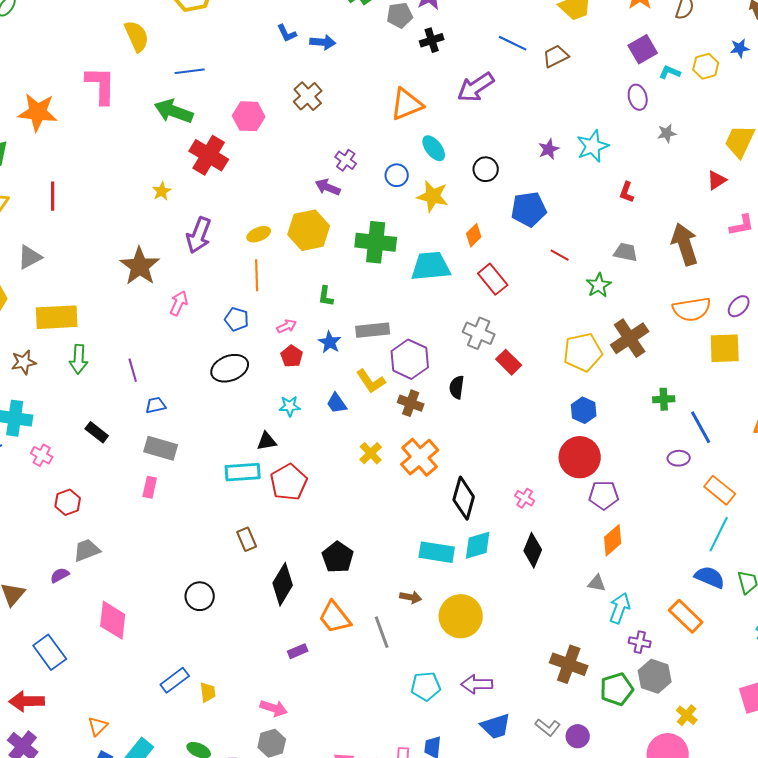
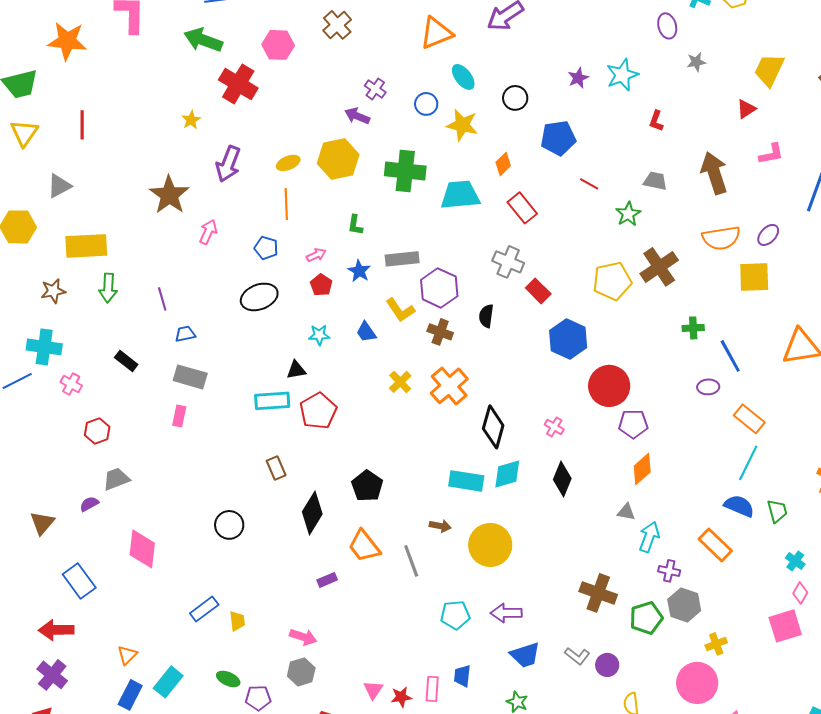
blue hexagon: (584, 410) -> (568, 339), moved, size x1.5
yellow cross: (687, 715) -> (716, 644), turned 30

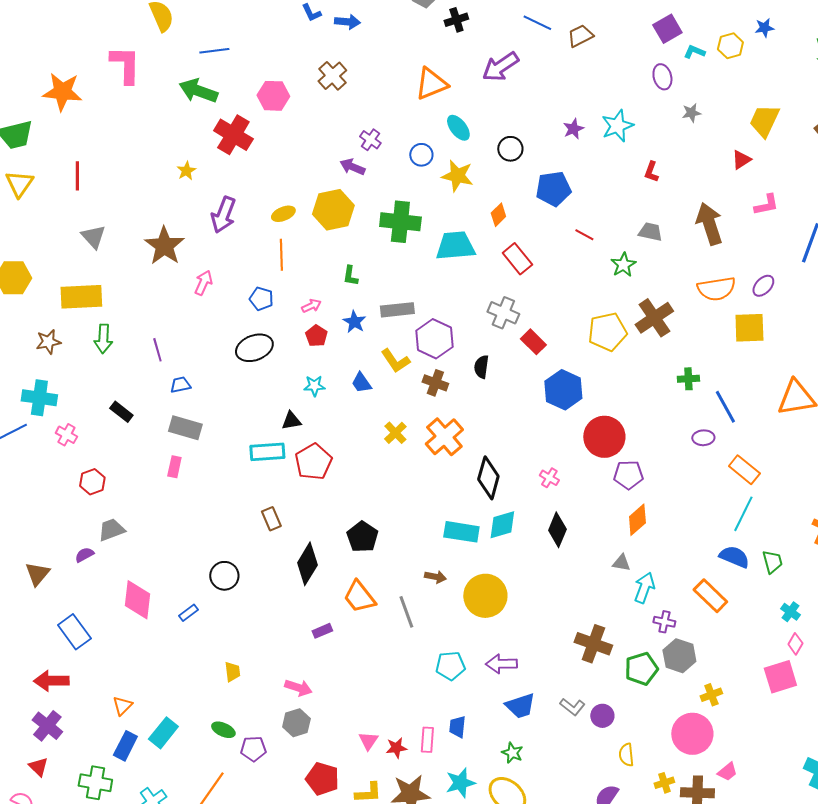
gray triangle: (59, 186) -> (93, 237), moved, turned -44
blue rectangle: (204, 609) -> (188, 613), moved, size x0.7

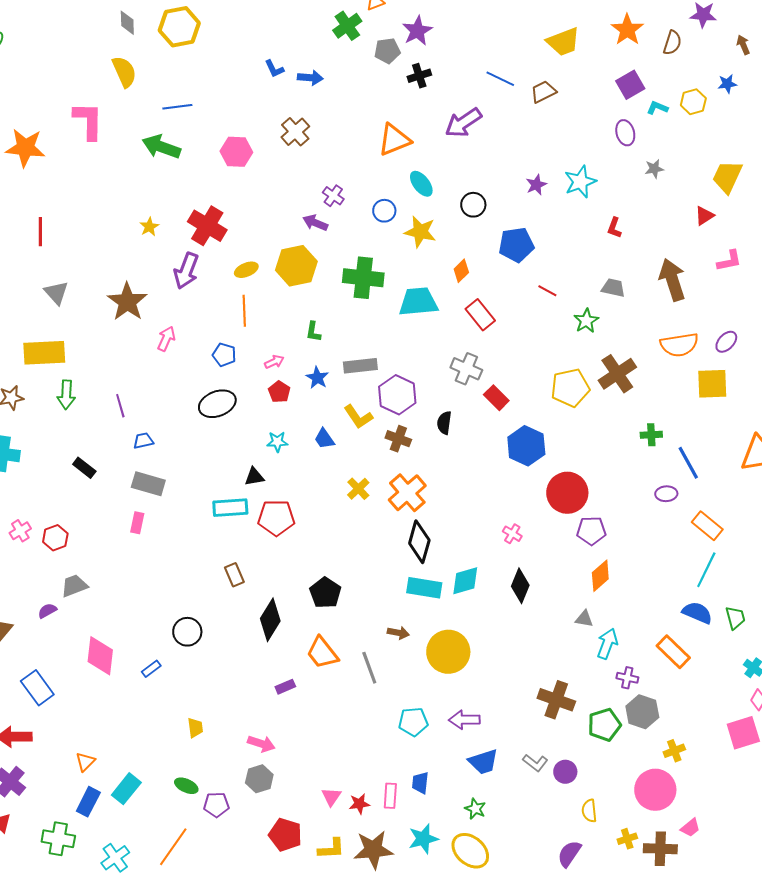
red cross: (233, 135) -> (207, 226), moved
pink cross: (66, 435) -> (20, 531), moved, turned 30
red pentagon: (313, 462) -> (276, 518), turned 30
black diamond: (488, 478) -> (419, 542), moved

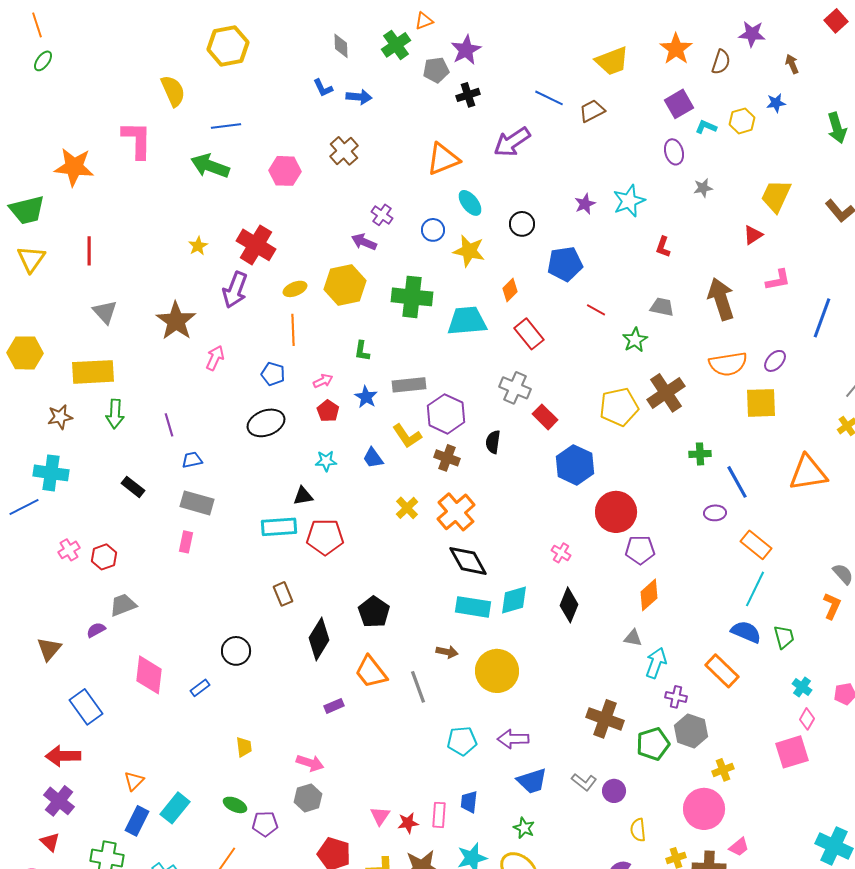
gray diamond: (127, 23) -> (341, 46), moved
black diamond: (419, 542) -> (468, 561), turned -45

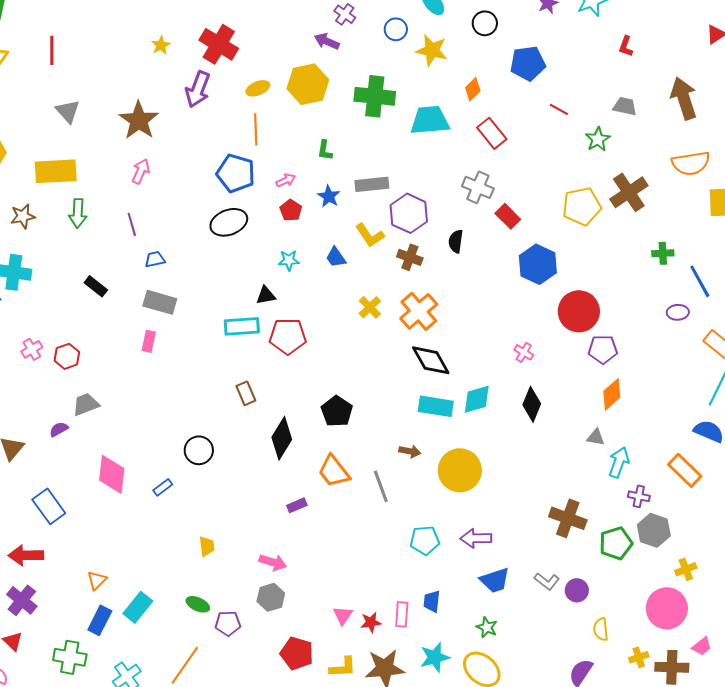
pink arrow: (215, 358) -> (141, 171), moved
blue pentagon: (273, 374) -> (236, 173), size x1.6

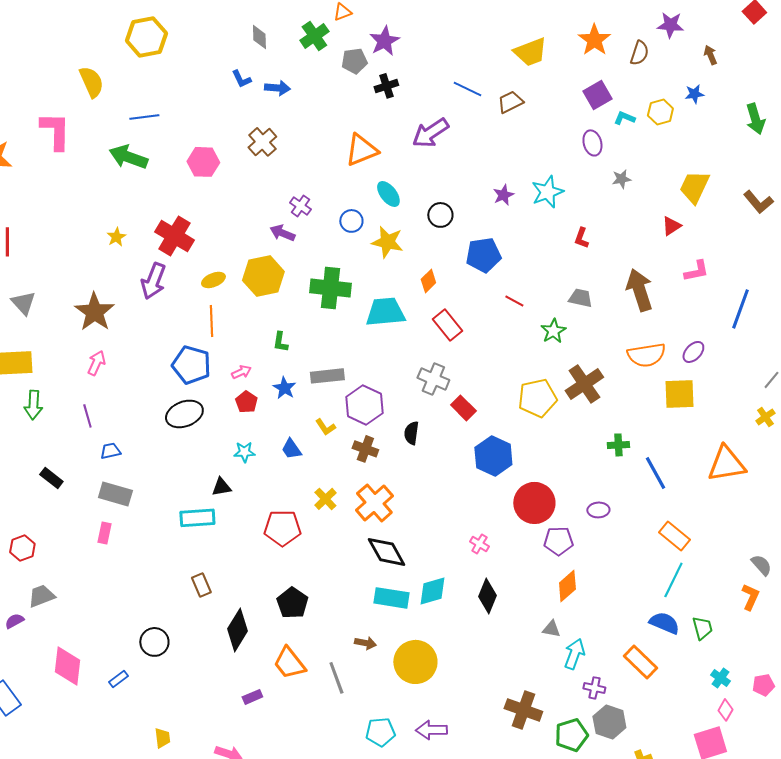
yellow L-shape: (370, 235) -> (325, 427), size x0.7
purple ellipse: (678, 312) -> (598, 510), moved
red pentagon: (288, 336) -> (282, 528), moved

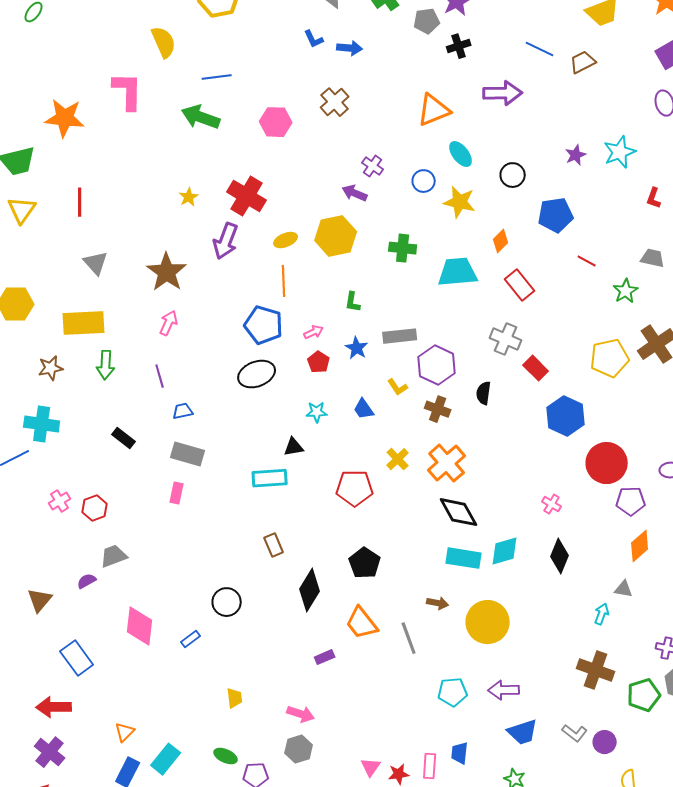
purple arrow: (430, 133) -> (503, 93), turned -147
green cross: (330, 288) -> (403, 248), size x0.7
cyan arrow: (574, 654) -> (602, 614), moved, size x0.7

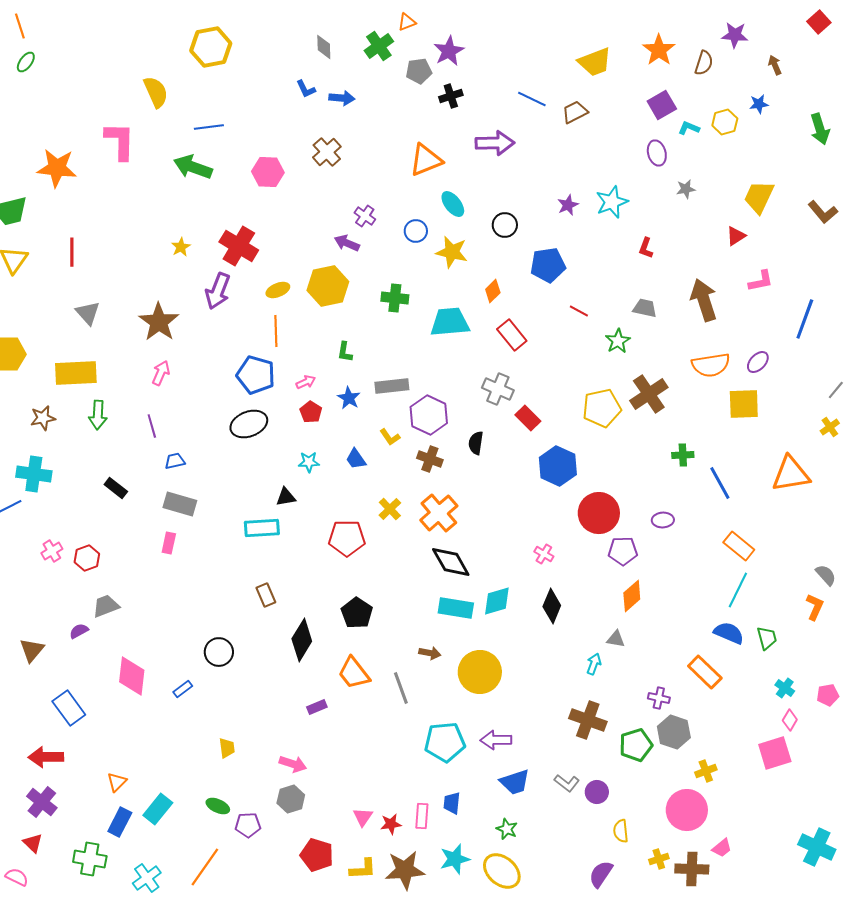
cyan pentagon: (453, 692) -> (445, 742), size x1.4

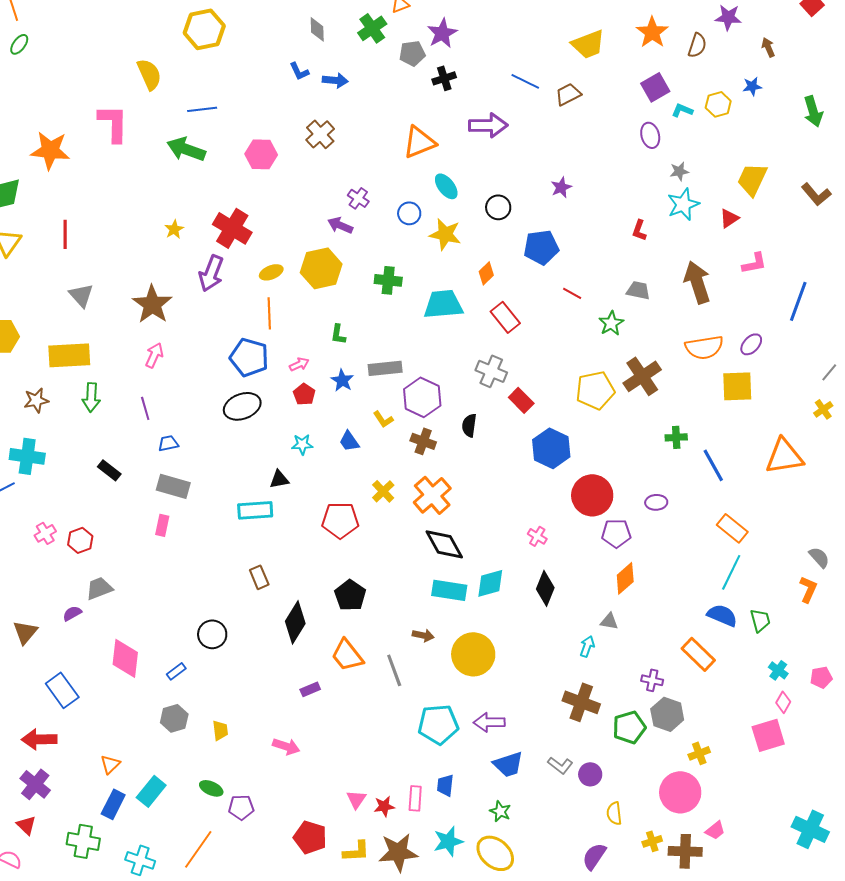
cyan star: (612, 202) -> (683, 204), moved
gray hexagon: (291, 799) -> (174, 718), moved
cyan cross: (147, 878) -> (140, 860), turned -36

